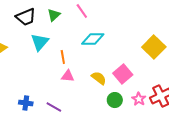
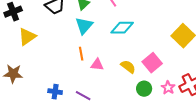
cyan triangle: (40, 42) -> (84, 26), moved
orange line: (63, 57) -> (81, 54), moved

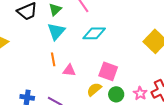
pink square: (152, 63) -> (108, 71), moved, turned -30
yellow semicircle: (128, 67) -> (94, 89), moved, turned -77

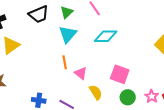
pink triangle: (69, 70) -> (81, 73), turned 32
yellow semicircle: (94, 89) -> (96, 92), moved, turned 98

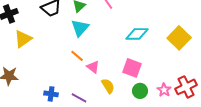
cyan diamond: (106, 36) -> (137, 34), moved
orange line: (65, 62) -> (77, 56), turned -40

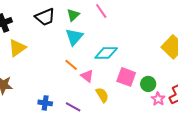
cyan diamond: (137, 34) -> (106, 53), moved
green circle: (140, 91) -> (148, 84), moved

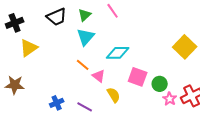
blue cross: (45, 103) -> (57, 103), turned -32

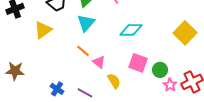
yellow triangle: (29, 48) -> (43, 30), moved
cyan diamond: (118, 53) -> (131, 30), moved
blue cross: (57, 103) -> (57, 89), turned -32

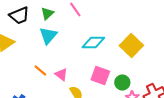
yellow square: (185, 33) -> (131, 46), moved
orange line: (83, 51) -> (40, 70), moved

